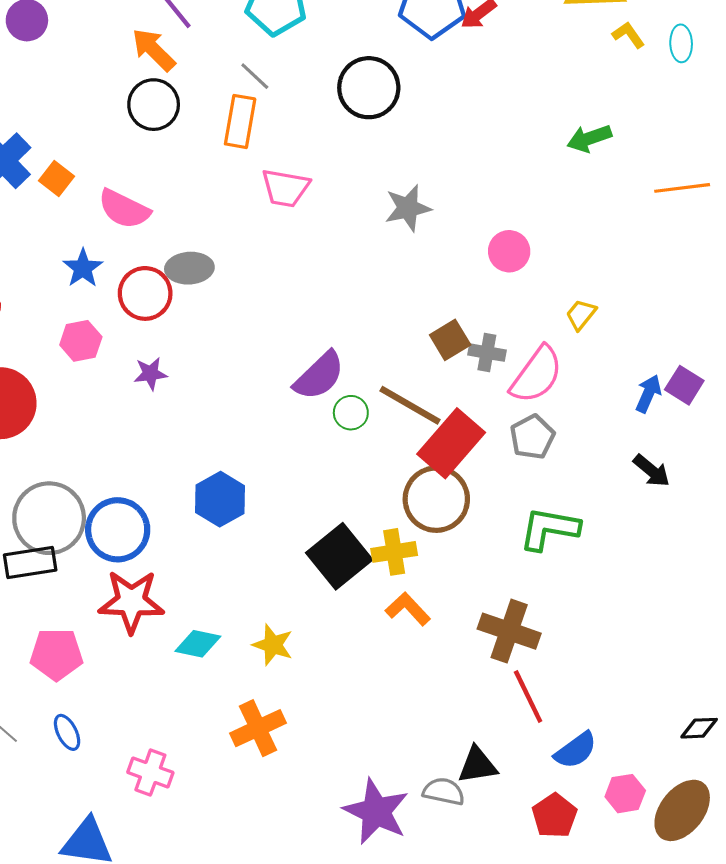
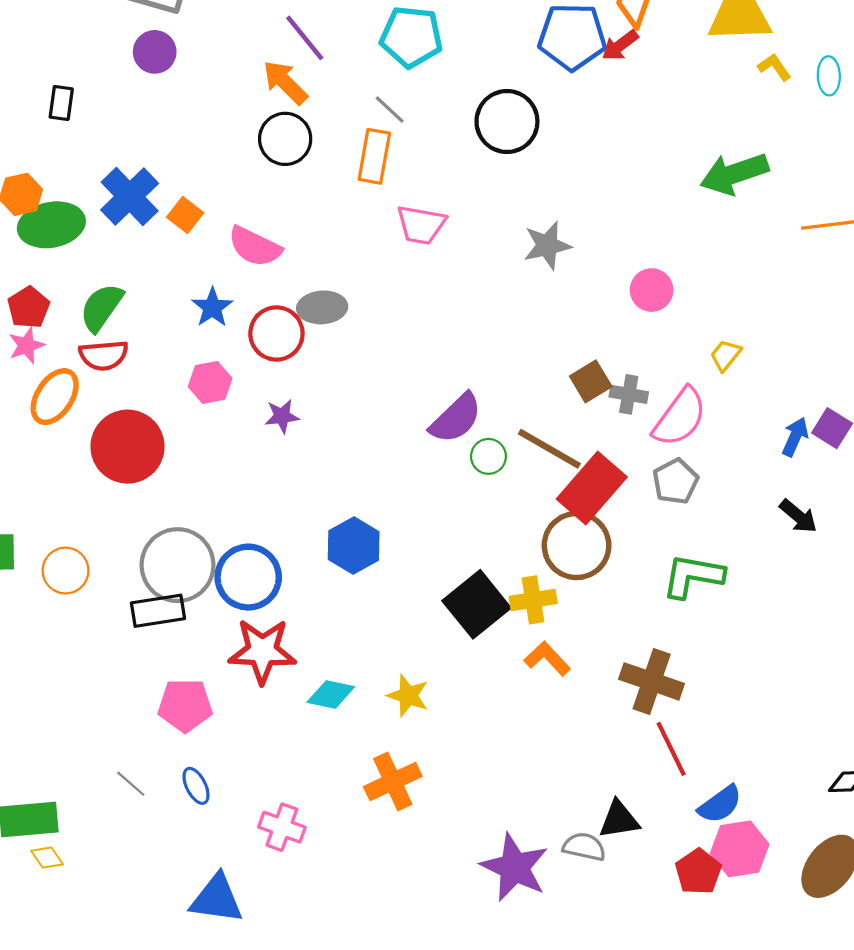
green arrow: (589, 138) -> (734, 174), size x1.5
pink hexagon: (625, 794) -> (740, 849), moved, size x1.4

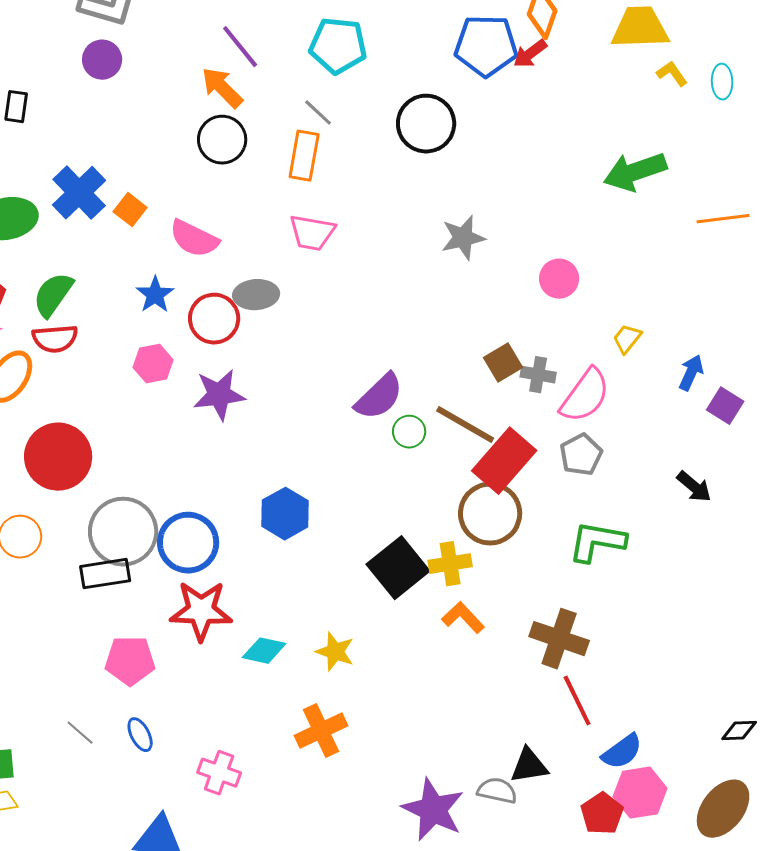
pink trapezoid: (421, 225) -> (312, 233), moved
purple star: (282, 416) -> (219, 395), size x1.6
blue arrow: (795, 437) -> (691, 373), moved
red circle: (127, 447) -> (58, 457), moved

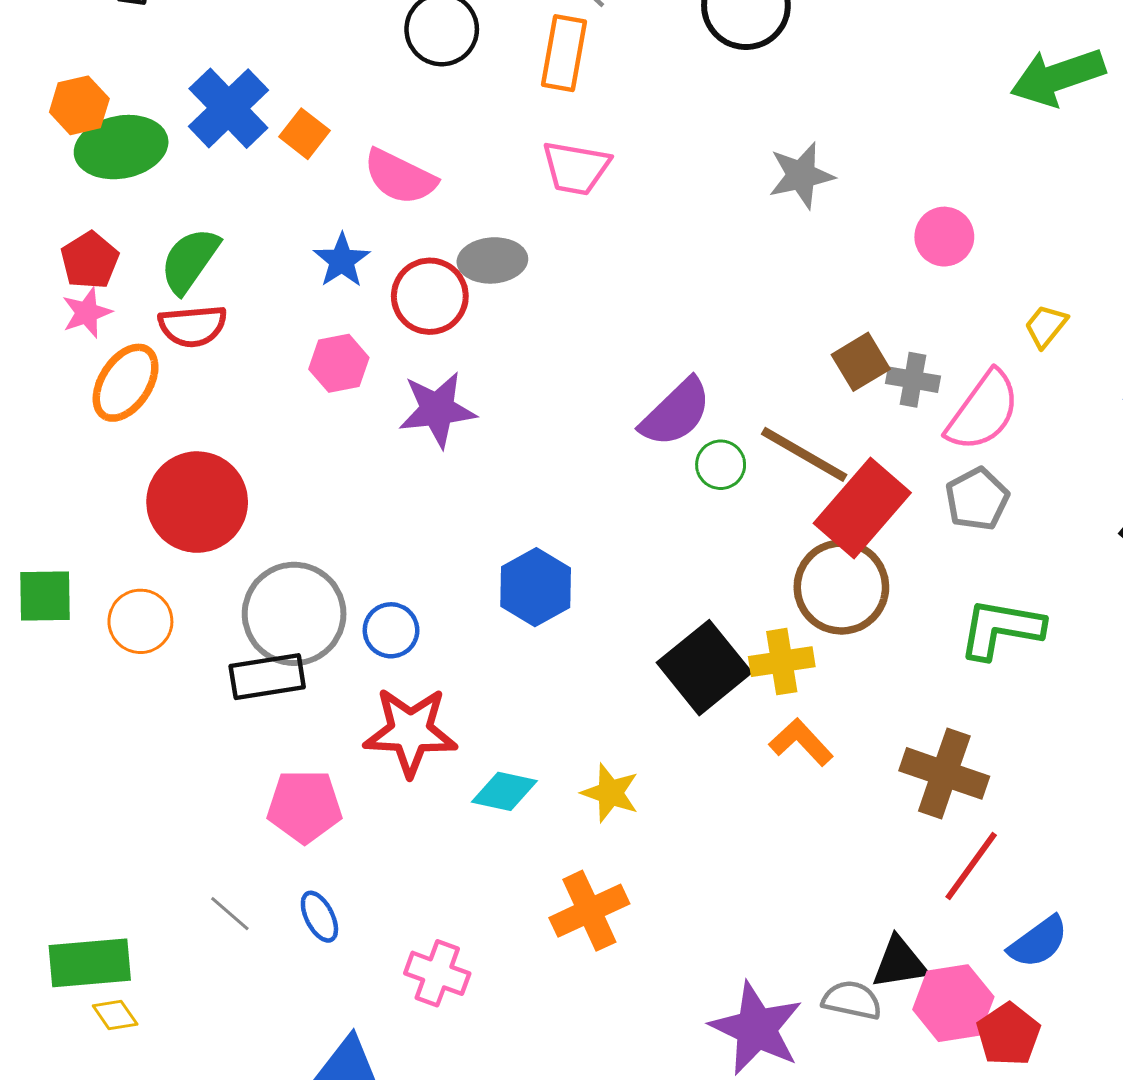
blue circle: (188, 543) -> (391, 630), size x0.6
red line: (577, 701) -> (971, 866), turned 62
pink hexagon: (640, 793) -> (953, 1003), moved

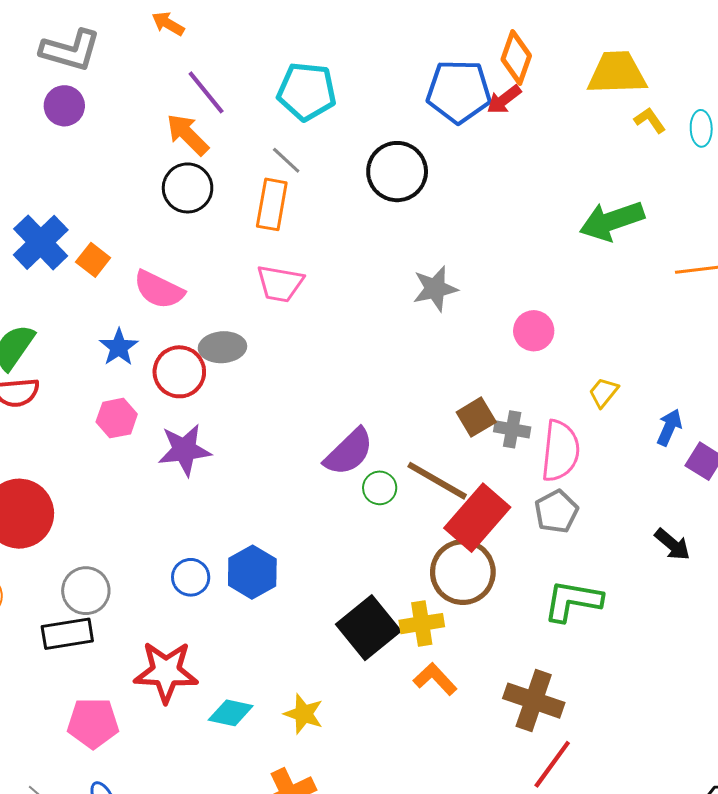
pink semicircle: (983, 411) -> (560, 451), turned -30
gray circle: (294, 614) -> (86, 591), size x0.7
blue circle: (391, 630) -> (191, 577), moved

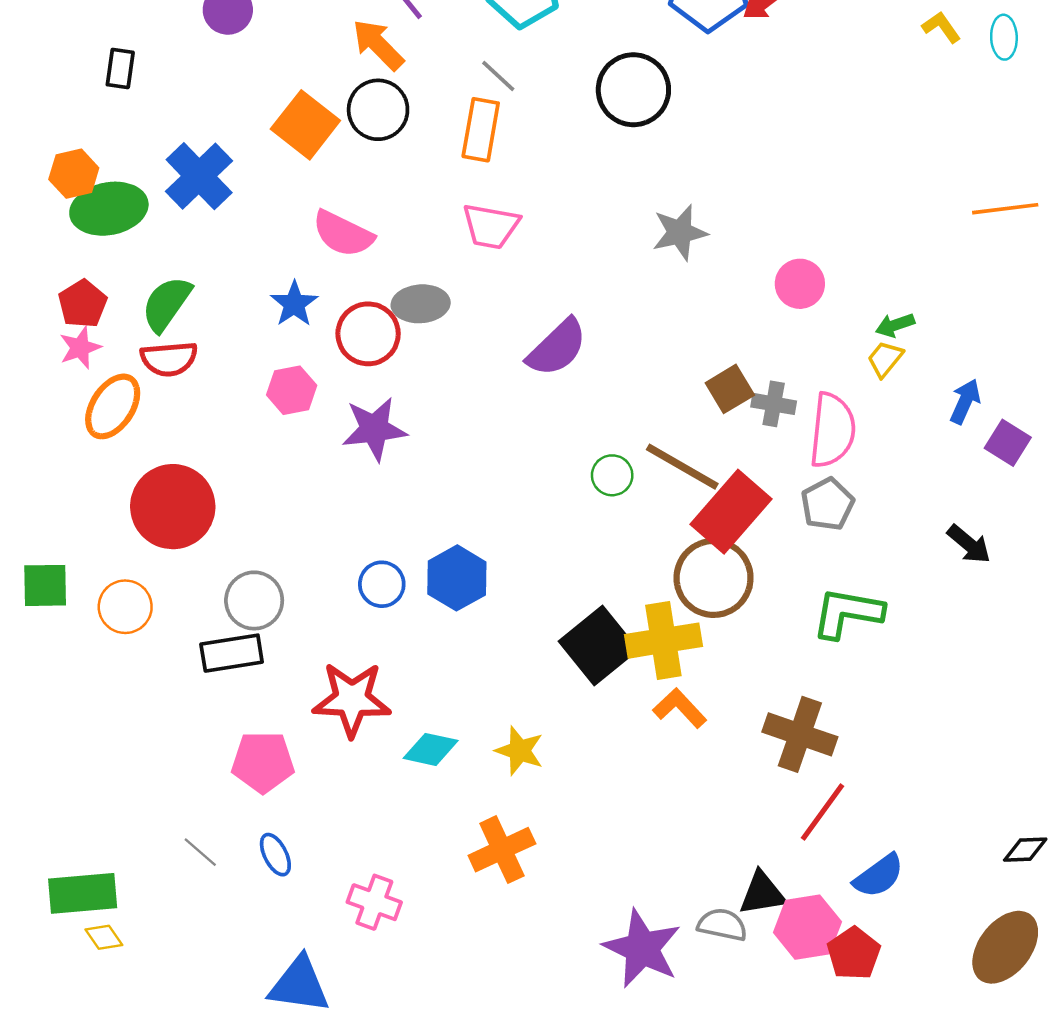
green arrow: (612, 221) -> (895, 325), moved, size x0.5
orange square: (93, 260) -> (305, 125), moved, size x1.6
purple semicircle: (349, 452) -> (557, 348), moved
yellow cross: (422, 624) -> (663, 641), size x1.4

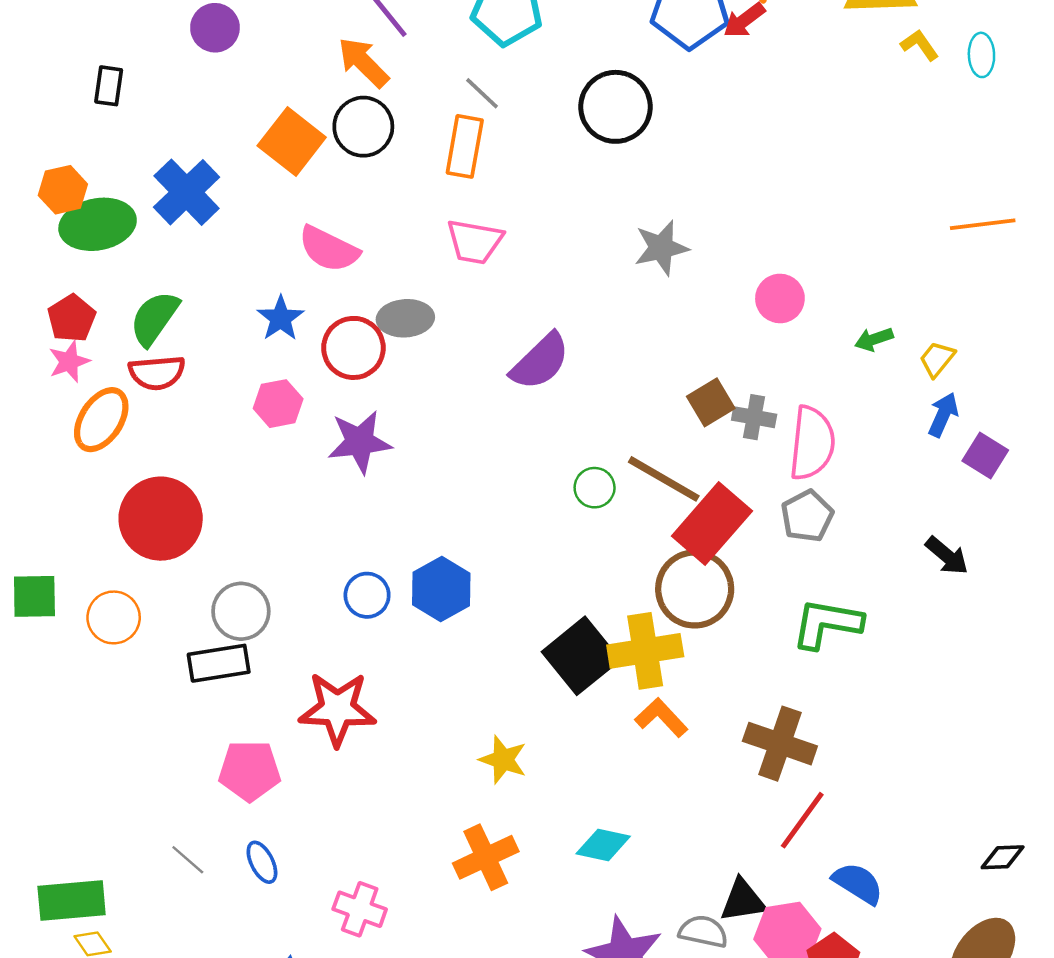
yellow trapezoid: (885, 359) -> (937, 359), moved
cyan diamond: (431, 749) -> (603, 845), moved
blue semicircle: (879, 876) -> (858, 883), turned -112

